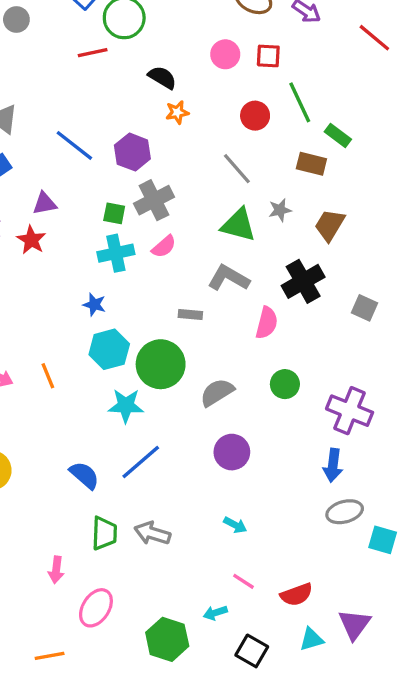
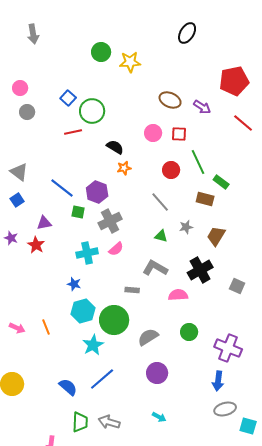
green square: (114, 213) -> (78, 212), moved
green triangle: (238, 225) -> (161, 236), size x0.6
pink semicircle: (267, 323) -> (178, 295), turned -108
cyan star: (126, 406) -> (93, 345), turned -30

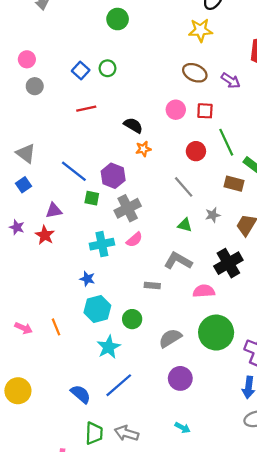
yellow star: (130, 62) -> (200, 30), moved
green circle: (92, 111) -> (107, 68), moved, size x0.6
green circle: (114, 320) -> (132, 319), size x0.6
green circle: (189, 332) -> (216, 333), size x1.8

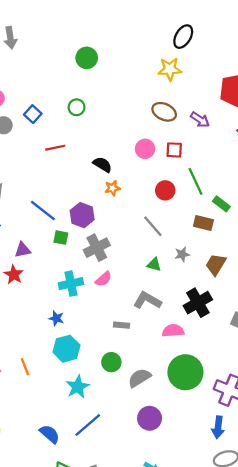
blue square: (81, 71) -> (33, 114), moved
green circle: (132, 319) -> (111, 362), moved

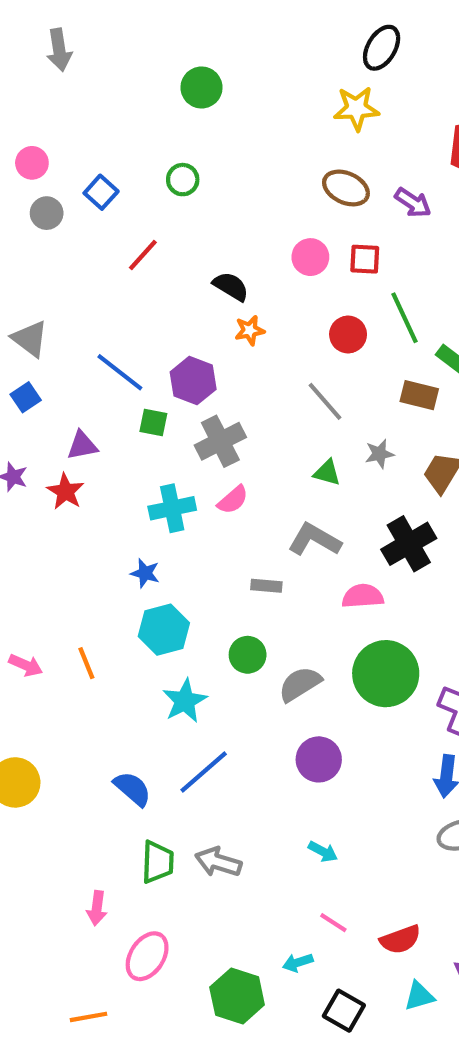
red line: (55, 148) -> (143, 255), turned -36

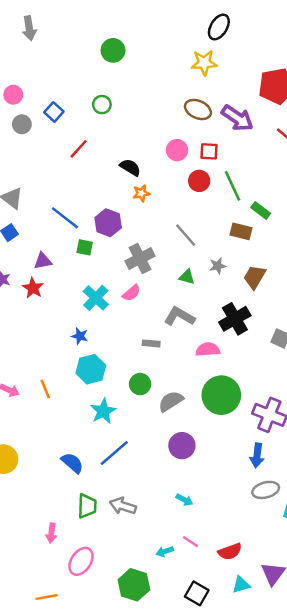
purple arrow: (413, 203) -> (237, 118), size x1.5
red circle: (348, 335) -> (199, 181), moved
gray cross: (220, 441) -> (140, 258), moved
cyan cross: (172, 508) -> (96, 298), turned -35
cyan arrow: (298, 962) -> (165, 551), moved

